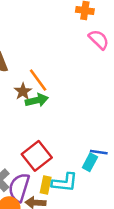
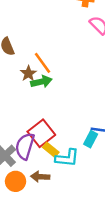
yellow rectangle: (46, 185) -> (51, 150), moved, turned -63
purple semicircle: (19, 188) -> (25, 146), moved

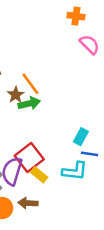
cyan rectangle: (91, 139) -> (81, 137), moved
cyan L-shape: (67, 158) -> (75, 171), moved

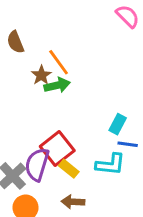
brown arrow: (28, 203) -> (73, 202), moved

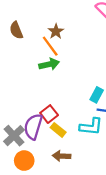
brown star: (41, 75) -> (56, 31), moved
red square: (57, 149) -> (49, 114), size x0.7

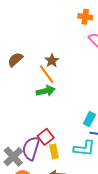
brown semicircle: (16, 30) -> (15, 60), turned 70
yellow rectangle: (58, 130) -> (54, 151), turned 40

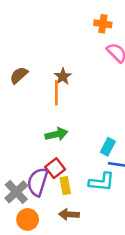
orange line: (47, 74) -> (56, 93), turned 36
green arrow: (46, 91) -> (56, 134), moved

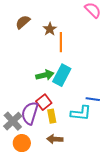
brown semicircle: (19, 75) -> (23, 22), moved
orange line: (56, 93) -> (61, 42), moved
cyan rectangle: (108, 147) -> (62, 75), moved, size x1.5

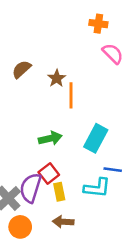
cyan rectangle: (62, 75) -> (96, 138), moved

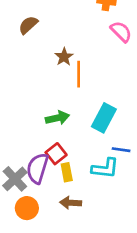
brown semicircle: (21, 69) -> (28, 25), moved

